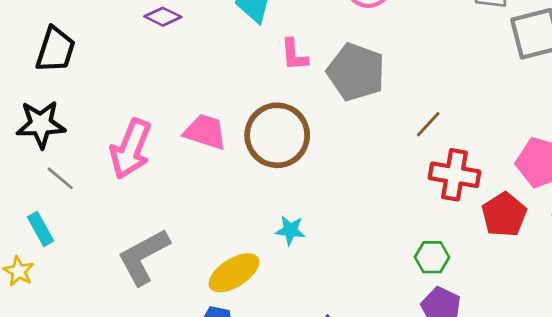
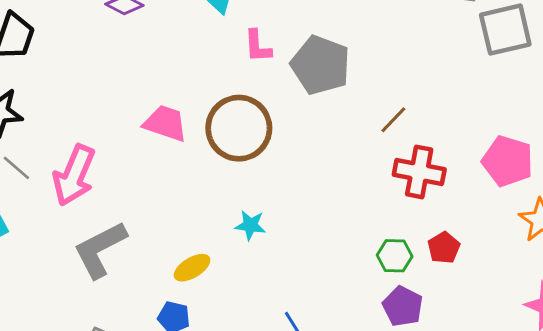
pink arrow: (131, 149) -> (74, 175), moved
red pentagon: (504, 215) -> (444, 248), moved, size x0.7
yellow ellipse: (234, 273) -> (192, 268), size x0.7

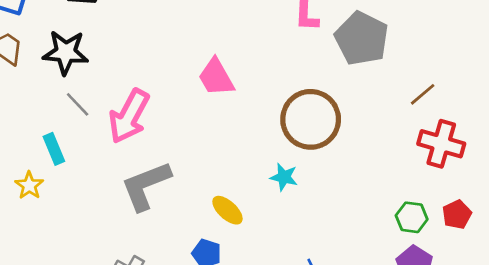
pink trapezoid: (165, 123) -> (216, 77), turned -144
brown circle: (239, 128) -> (311, 119), moved
yellow ellipse: (192, 268) -> (227, 210), turned 68

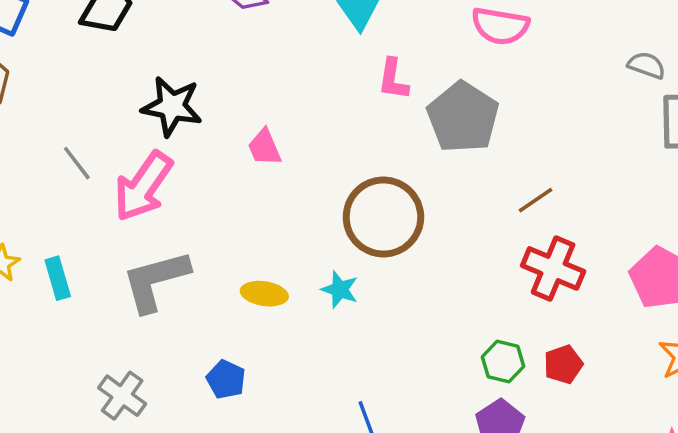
black star: (66, 52) -> (172, 106), moved
pink trapezoid: (216, 77) -> (264, 147), size x0.7
cyan rectangle: (54, 149) -> (58, 278), moved
yellow ellipse: (227, 210) -> (264, 294), moved, turned -40

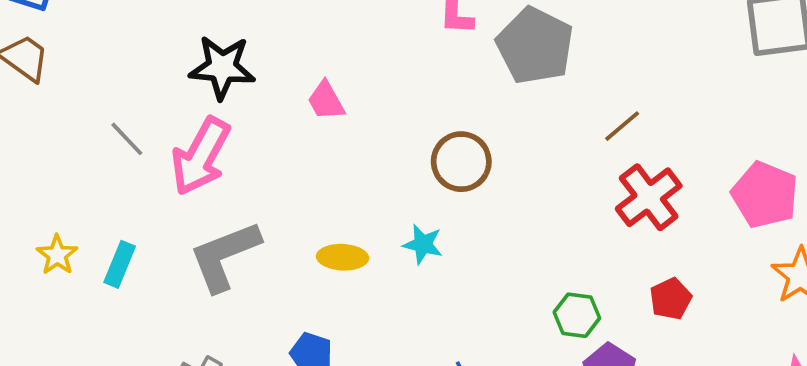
brown circle: (383, 217) -> (461, 162), size x0.7
red cross: (553, 268) -> (649, 197), turned 36
cyan rectangle: (58, 278) -> (120, 264), turned 45
green hexagon: (503, 362) -> (577, 315), moved

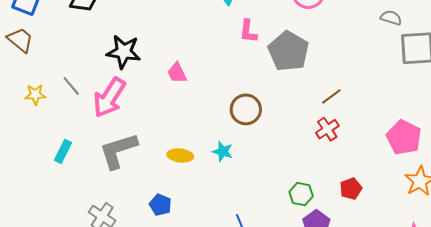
red cross: (649, 197) -> (327, 129), moved, size x0.7
yellow star: (57, 255) -> (35, 95), moved, turned 30

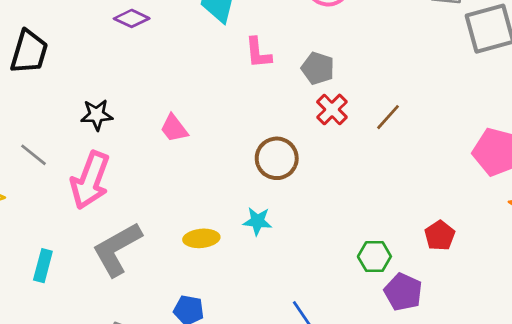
gray pentagon: (288, 51) -> (318, 68), size x0.6
black star: (124, 52) -> (97, 115), size x0.7
gray line: (71, 86) -> (34, 155), moved
red cross: (327, 129) -> (332, 109), moved

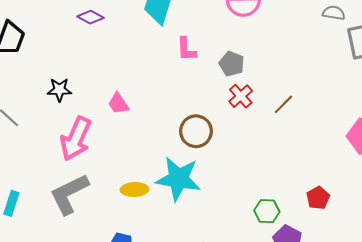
pink arrow: (90, 180) -> (76, 139), moved
cyan star: (257, 221) -> (178, 179), size x2.0

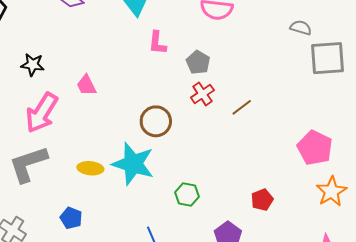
green hexagon: (267, 211) -> (187, 195), moved

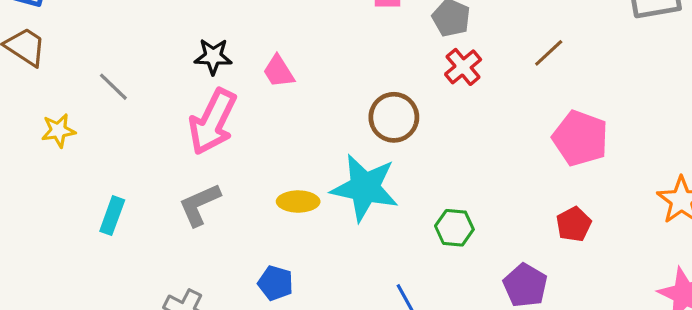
black star: (33, 65) -> (213, 57), moved
brown line: (242, 107) -> (549, 53), moved
pink pentagon: (315, 148) -> (580, 138), moved
gray L-shape: (28, 164) -> (200, 205), size x0.7

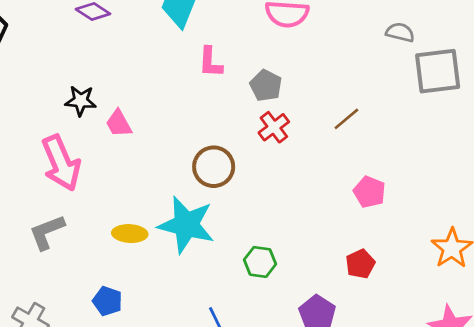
black star: (213, 57) -> (81, 101), moved
pink arrow: (213, 122) -> (61, 163), turned -52
pink pentagon: (580, 138) -> (369, 192), size x0.7

